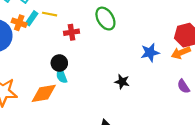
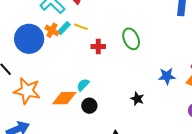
black circle: (59, 63) -> (89, 106), moved
cyan semicircle: (62, 76) -> (83, 85), turned 56

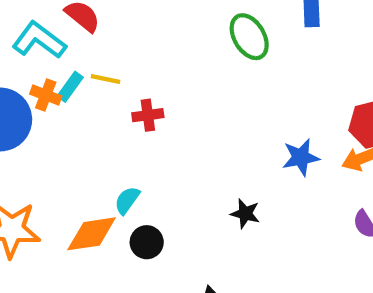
green ellipse: (131, 39) -> (249, 37), moved

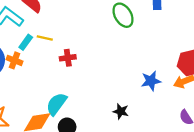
orange cross: (46, 95) -> (14, 60), moved
cyan semicircle: (127, 200) -> (56, 104), size x1.5

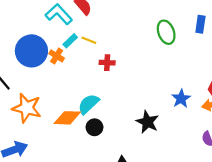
blue star: (151, 81) -> (181, 99), turned -30
black star: (121, 111) -> (147, 122), size x1.5

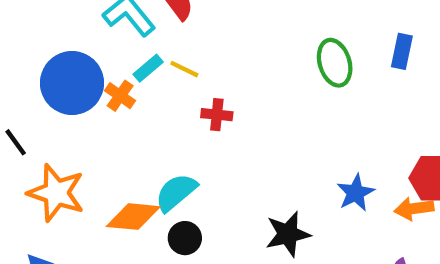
black star: (147, 122) -> (288, 234), turned 30

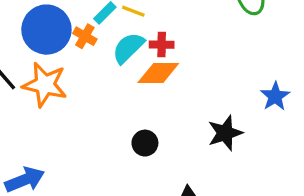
cyan semicircle: (176, 192) -> (128, 48), moved
orange star: (56, 193) -> (45, 85), moved
orange diamond: (133, 217) -> (158, 73), moved

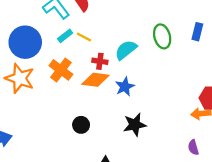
orange cross: (85, 36) -> (61, 70), moved, size x1.5
cyan semicircle: (128, 48) -> (126, 50), moved
blue star: (275, 96) -> (125, 87), moved

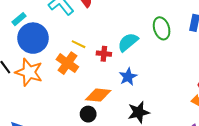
cyan rectangle: (65, 36) -> (19, 19), moved
yellow line: (84, 37) -> (79, 44), moved
orange diamond: (95, 80) -> (98, 95), moved

